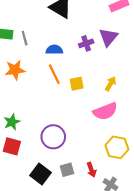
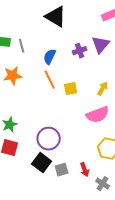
blue semicircle: (54, 50) -> (50, 57), turned -63
black square: (40, 174) -> (42, 163), moved

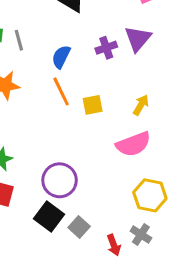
gray square: (62, 170) -> (79, 227), turned -32
red arrow: (85, 170) -> (114, 245), moved
gray cross: (103, 184) -> (141, 235), moved

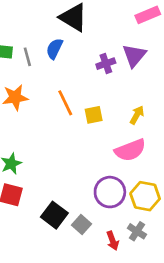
blue semicircle: (61, 57) -> (54, 49), moved
purple circle: (60, 180) -> (110, 192), moved

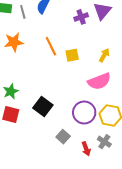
black square: (54, 215) -> (43, 106), moved

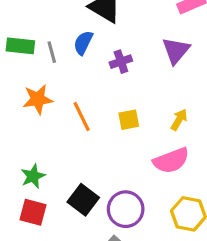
purple cross: (81, 17) -> (121, 62), moved
orange line: (51, 46) -> (82, 117), moved
purple circle: (84, 113) -> (126, 209), moved

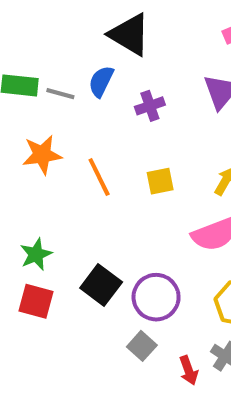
gray line: (52, 52) -> (60, 94), turned -60

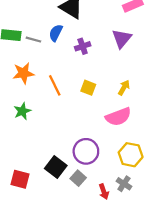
yellow square: (160, 181) -> (88, 88), turned 32
green star: (36, 254) -> (22, 111), moved
black square: (101, 285) -> (56, 167), moved
red square: (36, 301) -> (20, 179), moved

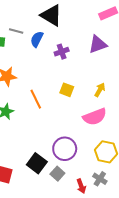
purple triangle: (122, 38) -> (98, 44), turned 30
gray line: (33, 40) -> (16, 31), moved
orange line: (55, 85) -> (36, 99), moved

